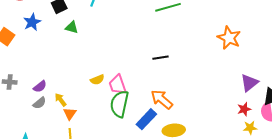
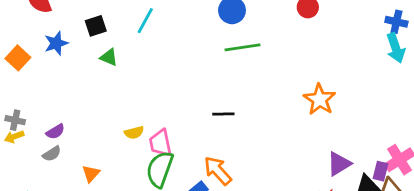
yellow arrow: (60, 100) -> (14, 137), moved, turned -80

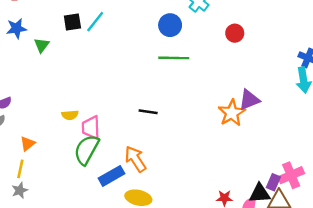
black square: (96, 26) -> (72, 22), moved
green triangle: (109, 57) -> (42, 45), moved, turned 35
purple triangle: (339, 164) -> (249, 100), moved

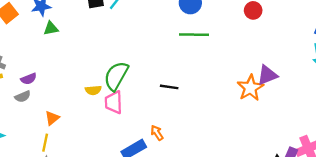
green triangle: (42, 45) -> (51, 28), moved, turned 42
green semicircle: (87, 150) -> (116, 76), moved
orange arrow: (135, 159) -> (157, 133), size x0.6

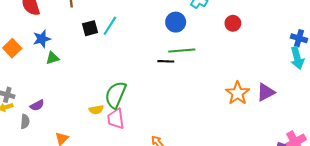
purple triangle: (267, 75) -> (266, 92), moved
black line: (169, 87) -> (166, 61), moved
gray semicircle: (23, 97) -> (25, 122), moved, turned -56

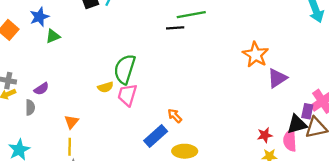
purple triangle: (266, 92) -> (277, 78), moved
pink trapezoid: (116, 119) -> (127, 95), turned 30

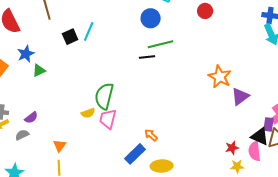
gray semicircle: (30, 107) -> (22, 135), turned -112
black triangle: (297, 124) -> (260, 136), turned 42

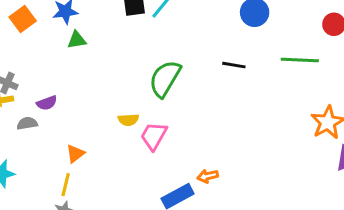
green line: (161, 44) -> (300, 60), moved
green semicircle: (104, 96) -> (165, 79), moved
orange arrow: (151, 135) -> (208, 176), turned -72

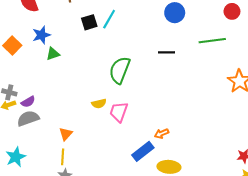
purple semicircle: (47, 103) -> (28, 102), moved
gray semicircle: (27, 123) -> (28, 118), size x1.5

